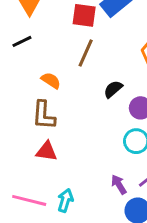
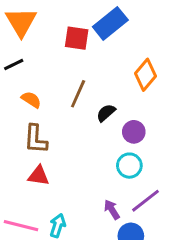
brown line: (86, 53) -> (78, 94), moved
orange semicircle: (51, 80) -> (31, 100), moved

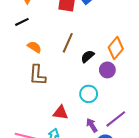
orange diamond: (145, 75) -> (116, 48), moved
cyan circle: (129, 166) -> (89, 94), moved
red triangle: (39, 176) -> (60, 113), moved

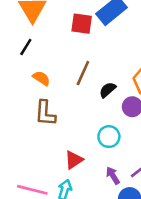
black line: (22, 22) -> (26, 47), turned -32
red triangle: (60, 113) -> (74, 160), turned -42

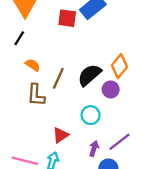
brown line: (83, 73) -> (58, 78), moved
black semicircle: (108, 90) -> (89, 75), size x1.6
purple arrow: (113, 175) -> (94, 148), turned 48

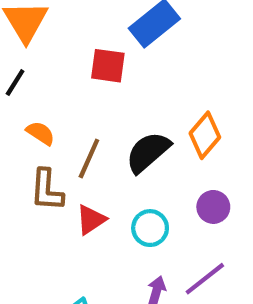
red square: (67, 18) -> (108, 66), moved
purple circle: (111, 89) -> (213, 207), moved
red triangle: (61, 135) -> (91, 220), moved

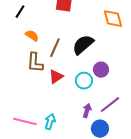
orange diamond: (205, 135) -> (113, 19), moved, turned -55
purple circle: (213, 207) -> (101, 70), moved

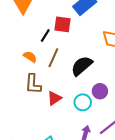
black line: (20, 12) -> (45, 36), moved
brown line: (55, 48) -> (53, 58), moved

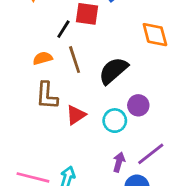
orange semicircle: (30, 57) -> (43, 58), turned -48
brown line: (53, 58) -> (75, 60), turned -42

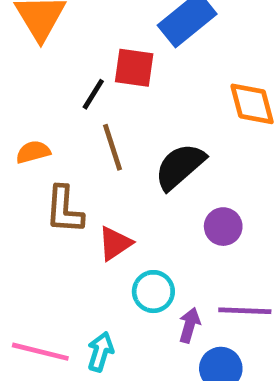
orange semicircle: (43, 58) -> (33, 152), moved
cyan circle: (115, 121) -> (153, 292), moved
purple line: (151, 154) -> (245, 311), turned 40

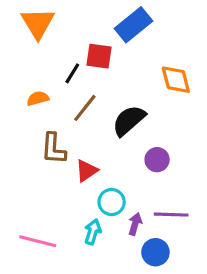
brown line: (113, 147) -> (85, 108), turned 56
orange semicircle: (33, 152) -> (38, 98), moved
cyan arrow: (100, 352) -> (93, 232), moved

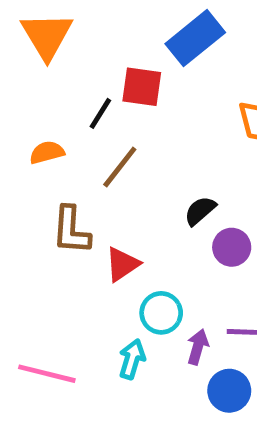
black semicircle: (129, 120) -> (200, 211), moved, size x0.6

